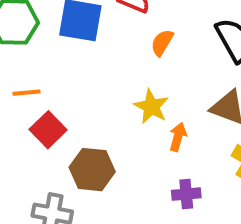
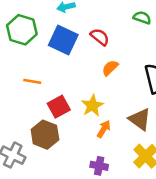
orange line: (27, 93) -> (32, 81), moved
red square: (48, 130) -> (59, 107), moved

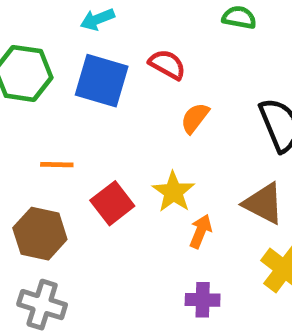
brown hexagon: (45, 135) -> (40, 234), moved

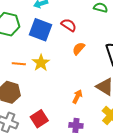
yellow star: (173, 192) -> (41, 63), moved
red square: (112, 203) -> (39, 119), moved

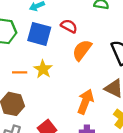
orange semicircle: (79, 49) -> (82, 50), size x1.5
orange arrow: (77, 97) -> (85, 102), size x1.6

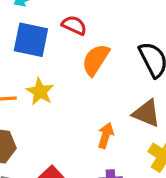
orange arrow: (85, 102) -> (106, 135), size x0.7

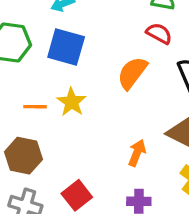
red semicircle: (74, 25) -> (159, 33), moved

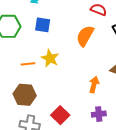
blue square: (66, 47) -> (43, 25), size x0.7

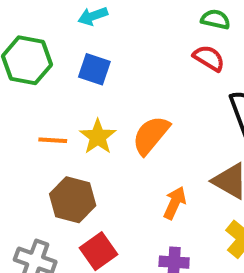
orange semicircle: (85, 36) -> (151, 135), moved
brown hexagon: (25, 95) -> (73, 200), moved

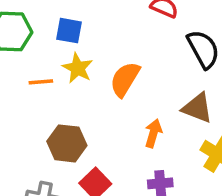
yellow star: (98, 137) -> (78, 68), moved
orange line: (53, 140) -> (41, 82), moved

